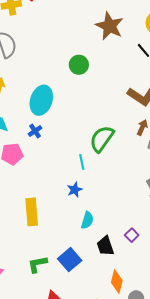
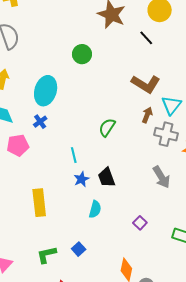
green semicircle: (102, 139) -> (107, 127), size x0.7
cyan line: (82, 162) -> (74, 155), moved
black trapezoid: (105, 246) -> (106, 177), moved
blue square: (70, 260) -> (79, 249), size x0.6

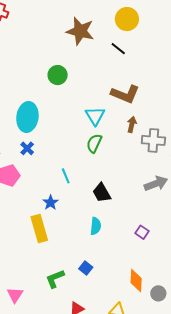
cyan triangle: (171, 105) -> (95, 116), moved
gray arrow: (161, 177) -> (156, 184), turned -70
blue star: (81, 179) -> (51, 203), moved

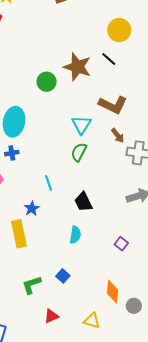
brown star: (80, 31) -> (77, 67), moved
brown arrow: (132, 124) -> (118, 136), turned 126
blue cross: (27, 148) -> (12, 153), turned 32

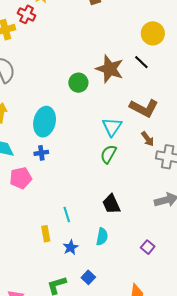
cyan line: (49, 183) -> (67, 214), moved
blue star: (32, 208) -> (71, 247), moved
yellow rectangle: (19, 234) -> (46, 234), size x0.6

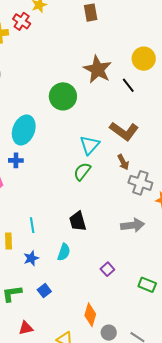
brown star: (110, 69) -> (98, 69), moved
green circle: (78, 83) -> (63, 96), size x1.4

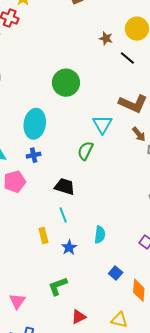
brown star: (98, 69) -> (106, 38), moved, size x0.5
green semicircle: (82, 171) -> (85, 151), moved
black trapezoid: (78, 221) -> (65, 187), moved, turned 135
blue square: (44, 291) -> (116, 273), moved

